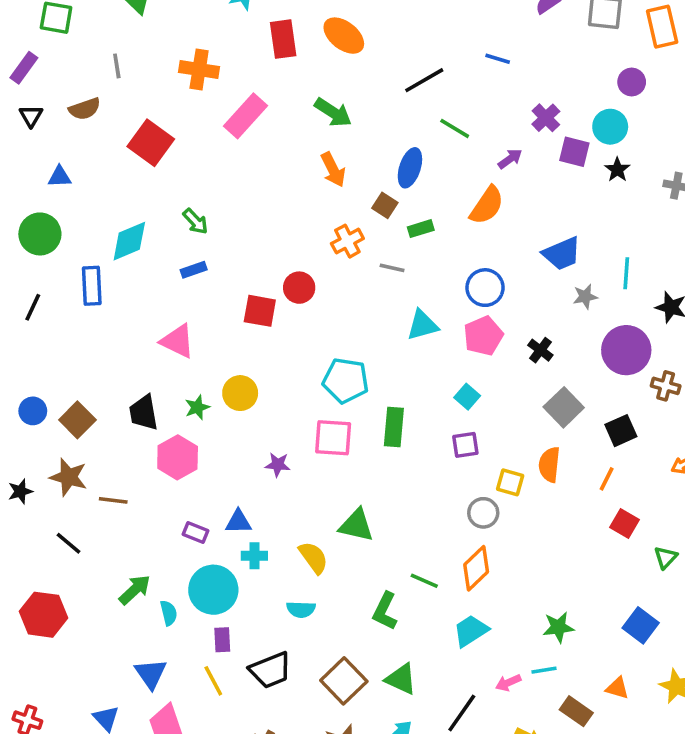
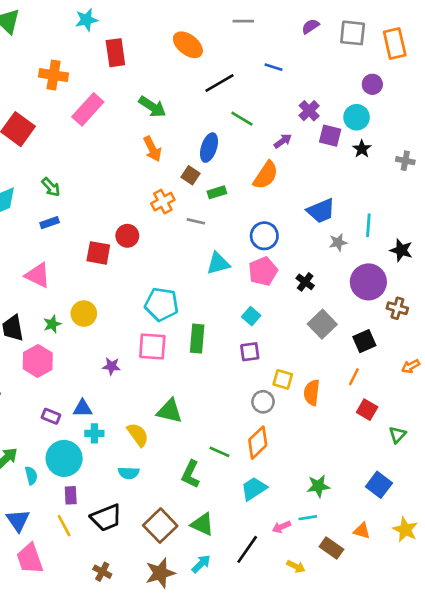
orange ellipse: (344, 36) -> (188, 45), moved
orange semicircle: (549, 465) -> (312, 393), moved

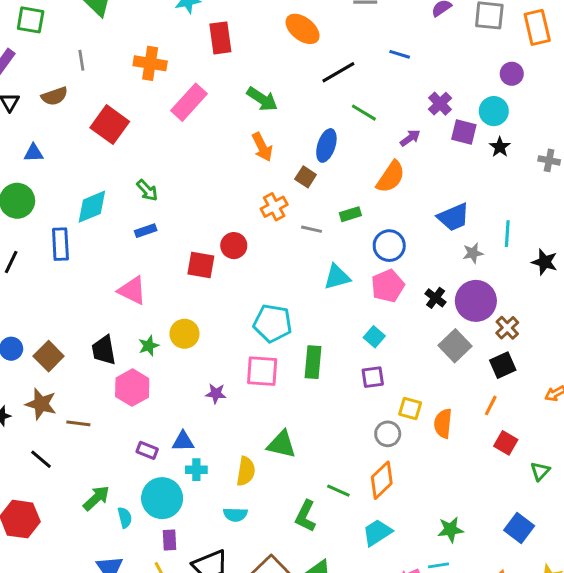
green rectangle: (217, 192) -> (350, 214), moved
purple circle: (368, 282) -> (476, 301), moved
brown cross: (397, 308) -> (507, 328), moved, turned 30
yellow semicircle: (138, 435) -> (246, 471), turned 45

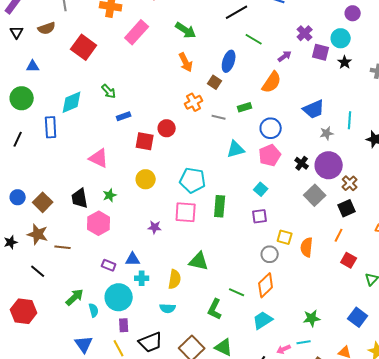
blue rectangle: (146, 231) -> (124, 116), moved
yellow circle: (184, 334) -> (146, 179), moved

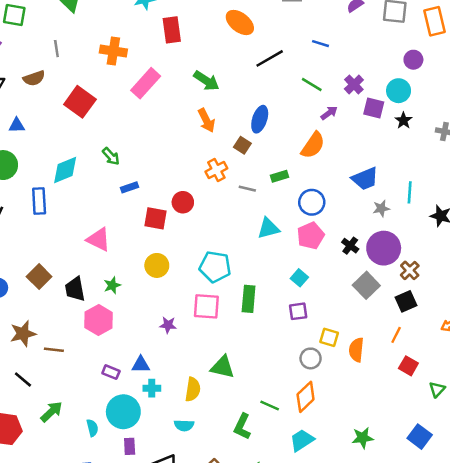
green line: (254, 39) -> (312, 84), moved
brown square: (43, 202) -> (39, 277), moved
brown star: (38, 234) -> (23, 334), turned -30
green arrow: (75, 297) -> (51, 412), moved

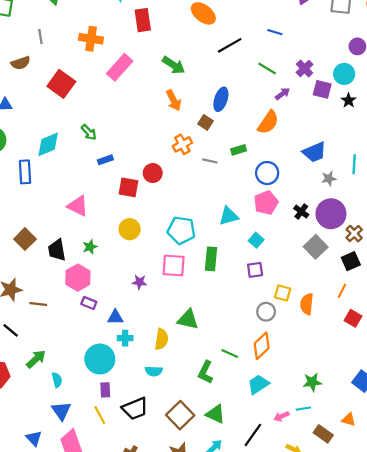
cyan triangle: (268, 228) -> (229, 216), moved
purple rectangle: (111, 372) -> (89, 303), moved
cyan semicircle: (92, 428) -> (57, 380), moved

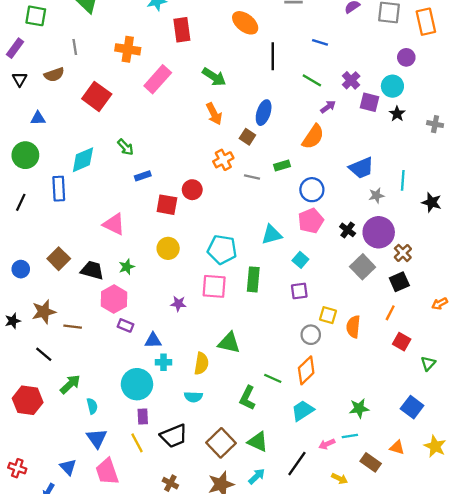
black line: (230, 45) -> (273, 56), turned -60
black trapezoid: (57, 250) -> (92, 270), turned 115

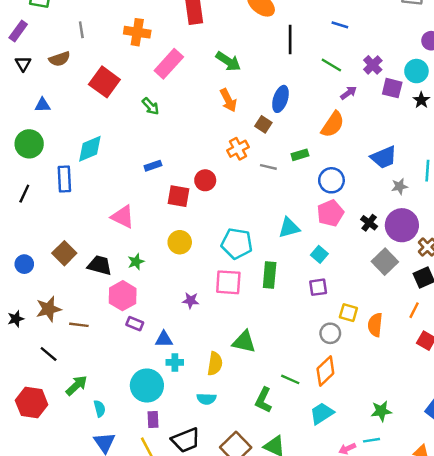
green arrow: (125, 147) -> (151, 106), moved

